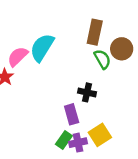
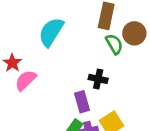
pink semicircle: (18, 57) -> (26, 80), moved

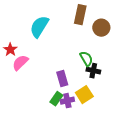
green semicircle: (114, 44) -> (86, 59), moved
black cross: (98, 79) -> (93, 71), moved

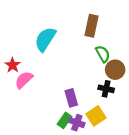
brown circle: (101, 28) -> (115, 70), moved
green semicircle: (86, 59) -> (103, 54), moved
purple cross: (67, 101) -> (77, 123), turned 32

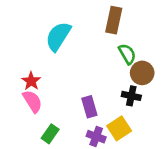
red star: (13, 65) -> (31, 81), moved
pink semicircle: (24, 80) -> (32, 101), moved, turned 102
green rectangle: (64, 120) -> (50, 134), moved

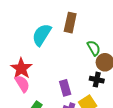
brown rectangle: (114, 20) -> (70, 23), moved
red star: (31, 81) -> (21, 68), size x1.5

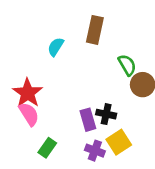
cyan semicircle: (42, 35) -> (56, 47), size x0.6
black cross: (97, 80) -> (106, 114), moved

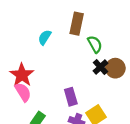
green semicircle: (127, 65) -> (95, 44), moved
black cross: (106, 114) -> (101, 67), moved, turned 35

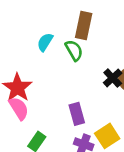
green semicircle: (95, 44) -> (74, 50), moved

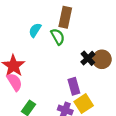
purple rectangle: (77, 114) -> (74, 86), moved

